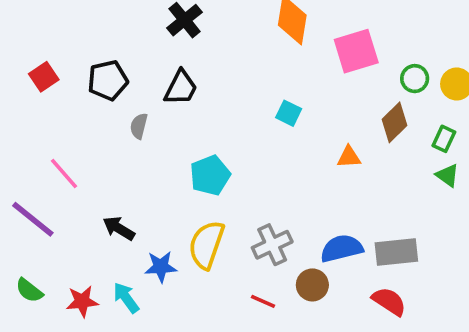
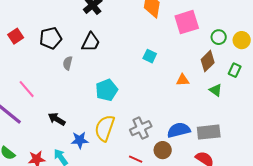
green triangle: (448, 175) -> (216, 90), moved

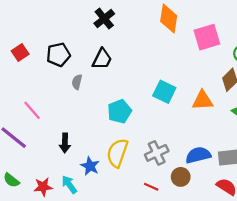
cyan square: (150, 56) -> (164, 92), moved, size x1.5
orange triangle: (183, 80) -> (203, 100), size x1.5
black arrow: (57, 119) -> (65, 143), turned -120
blue star: (80, 140) -> (90, 166), turned 30

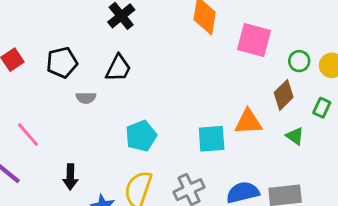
pink square: (207, 37) -> (254, 40), turned 32
gray semicircle: (77, 82) -> (86, 98), turned -104
cyan square: (164, 92) -> (212, 139), moved, turned -30

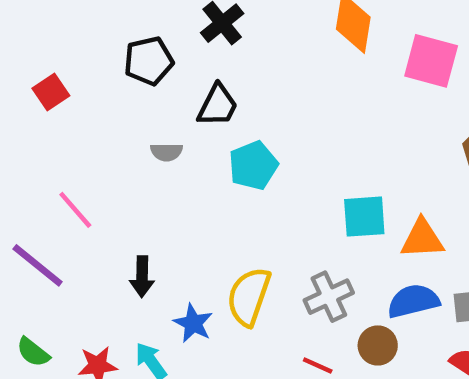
black pentagon: (62, 62) -> (149, 61), moved
orange triangle: (248, 122) -> (422, 239), moved
cyan pentagon: (141, 136) -> (253, 165), moved

